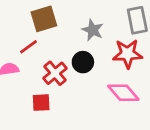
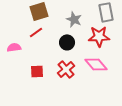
red line: (29, 47) -> (36, 32), moved
red cross: (55, 73) -> (66, 69), moved

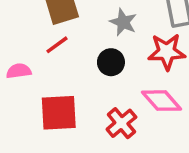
red cross: (66, 69) -> (121, 123), moved
red square: (37, 71) -> (59, 113), size x1.6

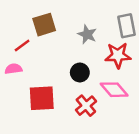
red line: (57, 45) -> (22, 45), moved
black circle: (111, 62) -> (80, 72), moved

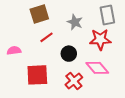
red line: (22, 45) -> (46, 37), moved

